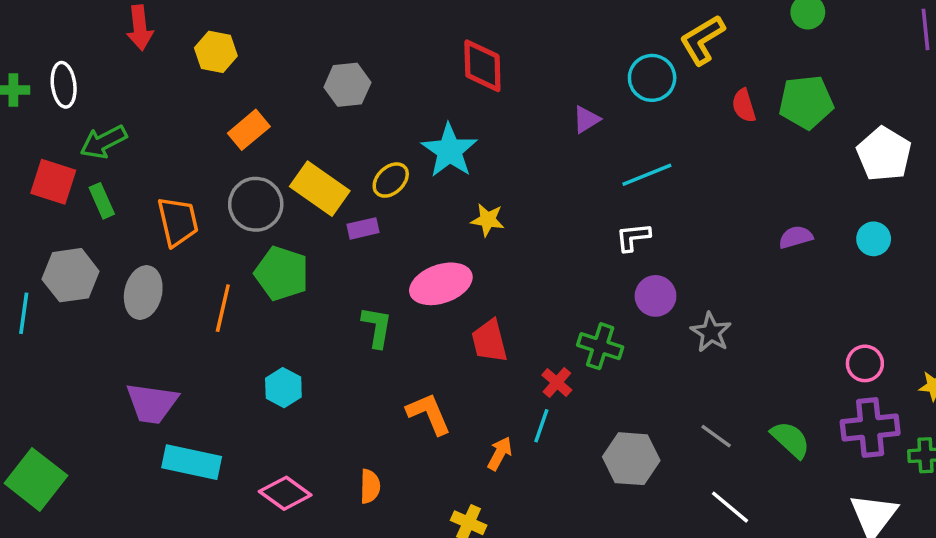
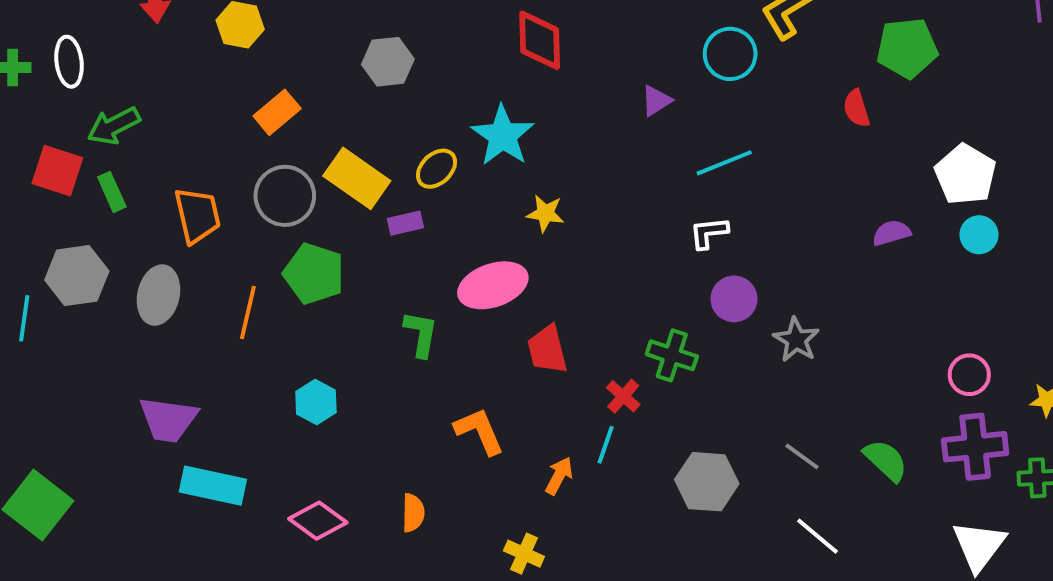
green pentagon: (806, 102) -> (907, 48), moved
red semicircle: (744, 106) -> (856, 108), moved
white pentagon: (884, 154) -> (965, 174), moved

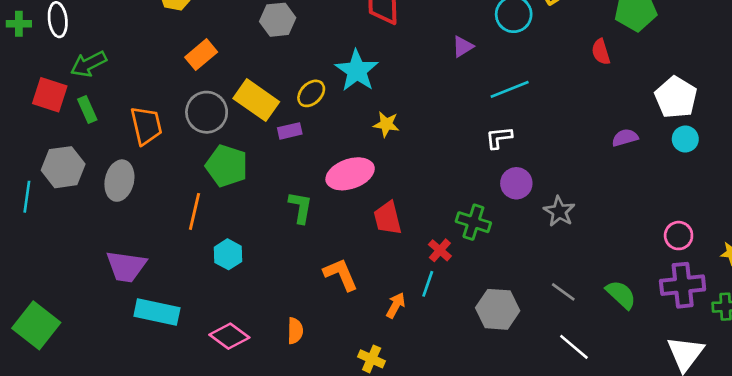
orange line: (248, 313) -> (195, 211), moved

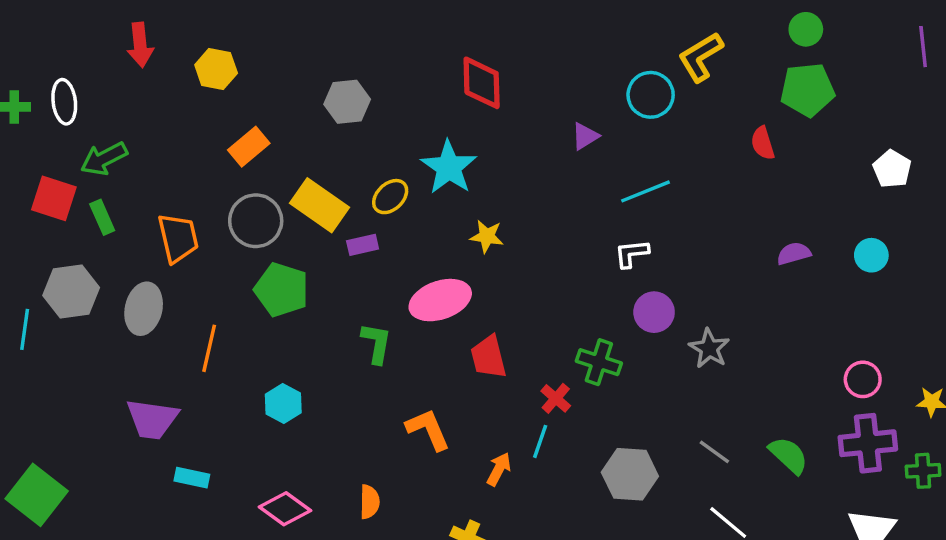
white pentagon: (676, 97) -> (892, 169), moved, size x0.7
orange line: (195, 211) -> (209, 348), moved
cyan rectangle: (157, 312) -> (192, 478), size x0.6

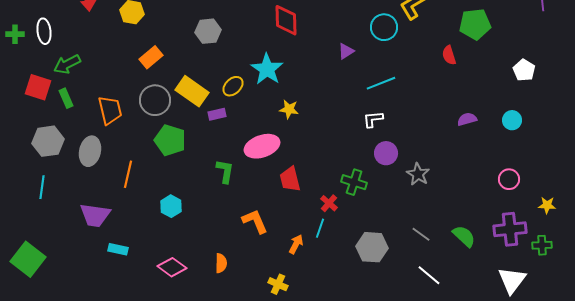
cyan line: (25, 329) -> (42, 187), moved
pink circle: (863, 379) -> (509, 179), moved

